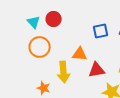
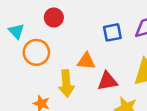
cyan triangle: (34, 22) -> (16, 31), moved

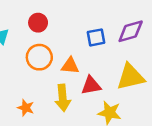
orange circle: (36, 52) -> (39, 57), moved
yellow arrow: (66, 84) -> (63, 98), moved

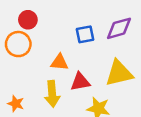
orange circle: (39, 57) -> (18, 44), moved

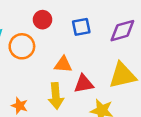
red circle: (28, 20) -> (43, 20), moved
blue square: (85, 34) -> (81, 27), moved

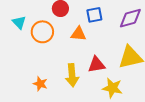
orange triangle: (63, 64) -> (78, 34), moved

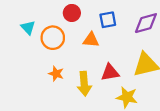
orange star: (40, 84) -> (56, 74), moved

